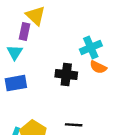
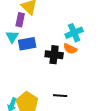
orange semicircle: (98, 67) -> (70, 49), moved
blue rectangle: (16, 83) -> (27, 44), moved

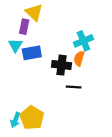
orange semicircle: (70, 49) -> (79, 58), turned 80
black line: (60, 96) -> (74, 87), moved

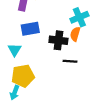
cyan triangle: (15, 45) -> (15, 50), moved
yellow pentagon: (32, 118) -> (23, 76), moved, turned 30

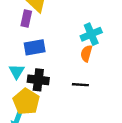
black cross: (58, 40) -> (38, 80), moved
yellow pentagon: (23, 76) -> (26, 102), turned -30

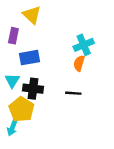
purple rectangle: (26, 19) -> (13, 36), moved

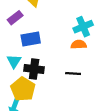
purple rectangle: (13, 36) -> (15, 18), turned 40
orange semicircle: (79, 63) -> (79, 44), turned 72

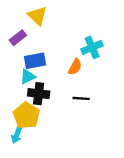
orange semicircle: (79, 44) -> (75, 67), moved, turned 120
cyan triangle: (14, 61) -> (28, 77), moved, turned 32

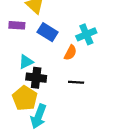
purple rectangle: (18, 38) -> (17, 25), turned 42
blue rectangle: (35, 61) -> (48, 32), moved, turned 42
cyan arrow: (17, 135) -> (38, 116), moved, size x1.5

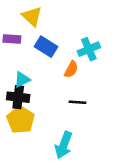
black cross: (36, 78) -> (18, 97), moved
cyan arrow: (38, 116) -> (64, 145), moved

